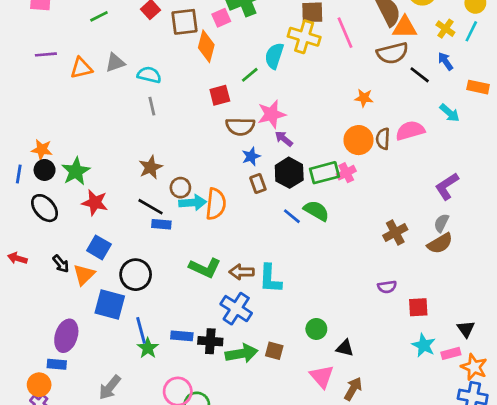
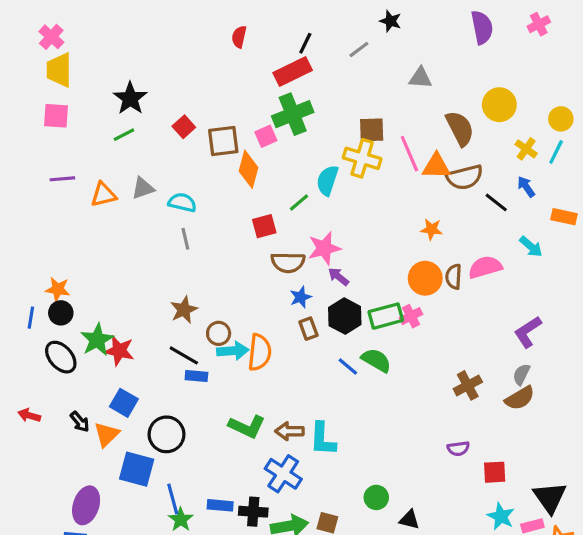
orange triangle: (405, 27) -> (436, 166), moved
green star: (76, 171) -> (97, 340), moved
black triangle: (466, 329) -> (550, 497), size x1.6

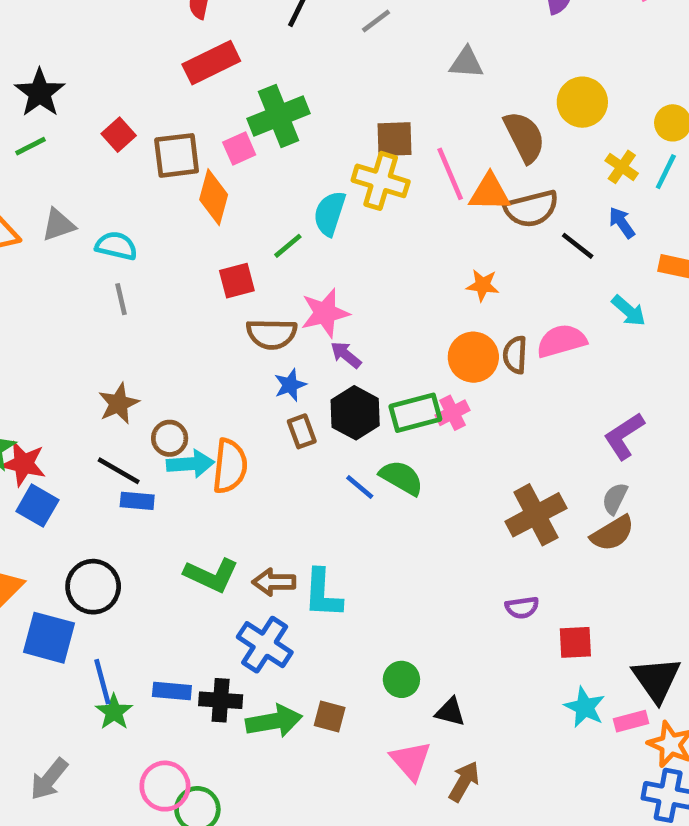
red rectangle: (293, 72) -> (211, 63), moved
brown cross: (468, 385) -> (536, 515), size x1.4
blue square: (124, 403) -> (37, 506), moved

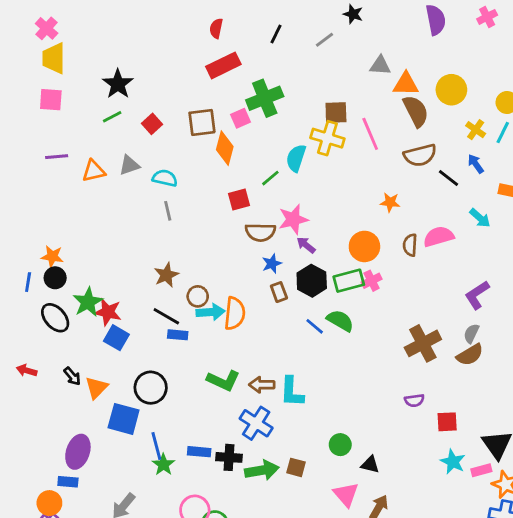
red square: (119, 135) -> (152, 124), moved
orange triangle: (490, 193) -> (406, 84), moved
orange circle: (473, 357) -> (364, 246), moved

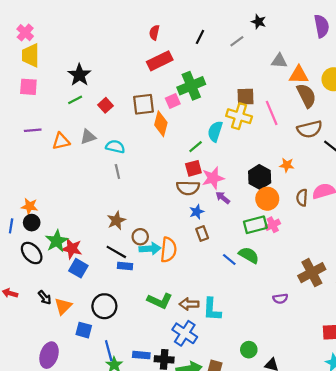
red square: (239, 199) -> (193, 168), moved
black hexagon: (312, 281) -> (260, 177), moved
purple semicircle: (414, 400) -> (280, 299), moved
blue square: (124, 419) -> (84, 330), size x0.7

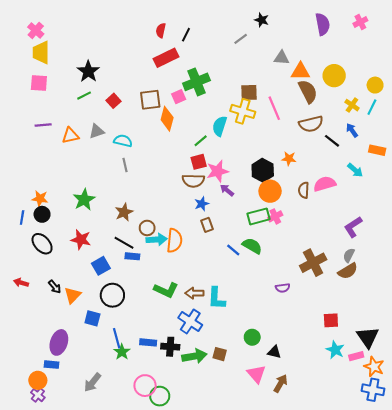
black line: (200, 37) -> (186, 35), moved
green star: (57, 241) -> (84, 200), moved
blue square: (78, 268) -> (101, 266), moved, turned 30

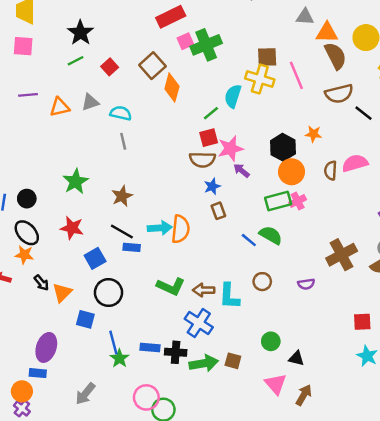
pink square: (179, 97) -> (185, 41), moved
brown square: (150, 100) -> (152, 66), turned -35
orange star: (40, 199) -> (24, 255), moved
brown circle: (147, 228) -> (262, 282), moved

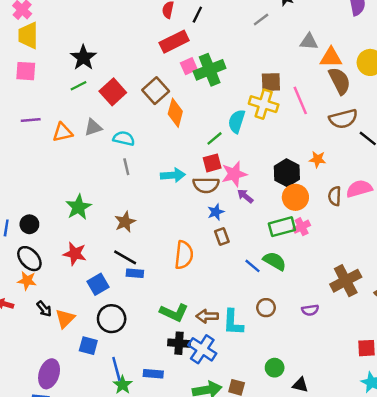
red square: (110, 67) -> (113, 92), size x1.5
cyan arrow: (160, 228) -> (173, 175), moved
black cross: (176, 352) -> (179, 343), moved

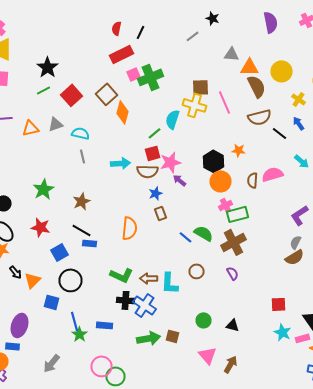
green rectangle: (282, 227) -> (238, 214), moved
brown cross: (346, 281) -> (234, 242), moved
purple semicircle: (310, 310) -> (232, 273), turned -112
black triangle: (300, 385) -> (232, 325), moved

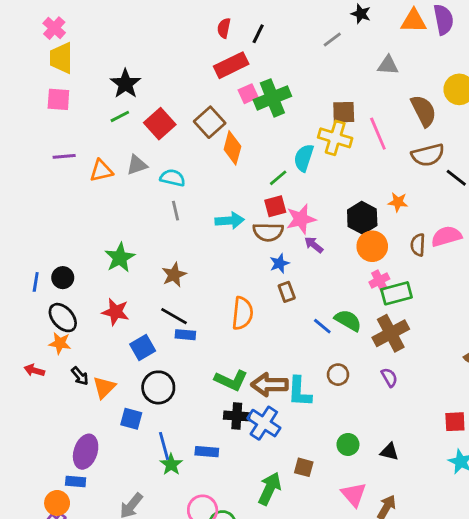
orange triangle: (250, 67) -> (414, 21), moved
brown arrow: (148, 278) -> (270, 385), size x1.4
green arrow: (148, 338) -> (270, 489), moved, turned -55

